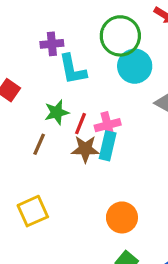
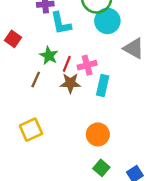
green star: (57, 112) -> (49, 56), turned -30
cyan rectangle: (108, 146) -> (103, 85), moved

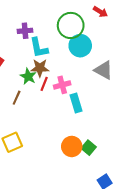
brown star: (70, 83) -> (40, 68), moved
cyan rectangle: (103, 85) -> (76, 103), turned -30
green square: (101, 168) -> (89, 148), moved

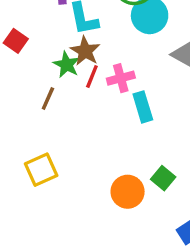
brown star: (40, 68) -> (85, 51), turned 30
orange circle: (72, 146) -> (128, 192), moved

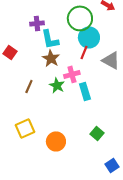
green star: (67, 65) -> (57, 85), moved
red line: (92, 76) -> (84, 52), moved
orange circle: (128, 192) -> (56, 141), moved

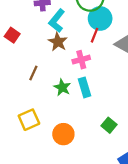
cyan L-shape: (50, 39) -> (57, 21), turned 50
green star: (57, 85) -> (62, 87), moved
cyan rectangle: (85, 91) -> (85, 87), moved

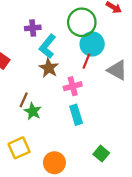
green star: (62, 87) -> (33, 111), moved

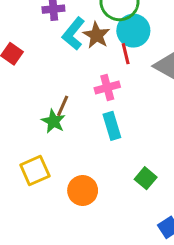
red line: (86, 61) -> (126, 54), turned -35
brown star: (49, 68) -> (96, 35), moved
brown line: (24, 100) -> (63, 106), moved

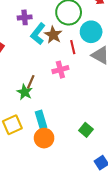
cyan circle: (133, 31) -> (91, 32), moved
cyan rectangle: (112, 126) -> (41, 120), moved

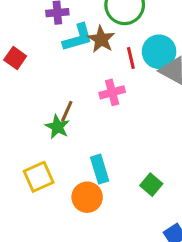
cyan circle: (91, 32) -> (159, 52), moved
cyan L-shape: (38, 34) -> (78, 38), turned -145
cyan rectangle: (41, 120) -> (100, 169), moved

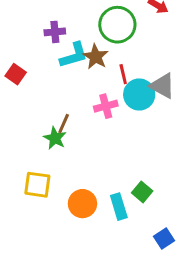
cyan circle: (159, 52) -> (139, 94), moved
cyan rectangle: (100, 169) -> (119, 207), moved
yellow square: (39, 177) -> (37, 185), turned 32

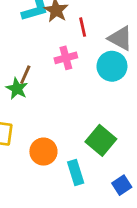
cyan circle: (139, 94) -> (112, 66), moved
green square: (142, 192) -> (101, 140), size x1.5
cyan rectangle: (119, 207) -> (76, 172), moved

